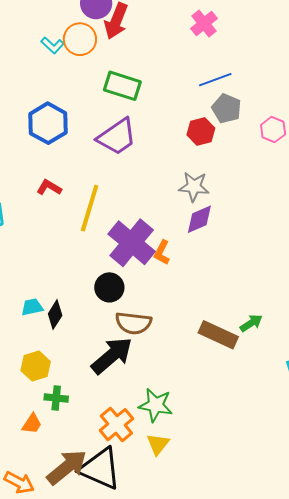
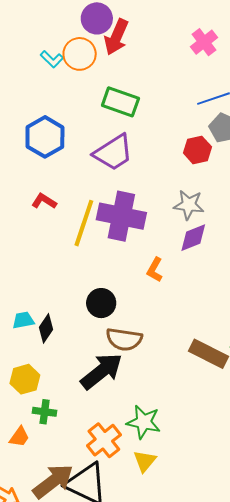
purple cross: (132, 243) -> (121, 216), moved, turned -30

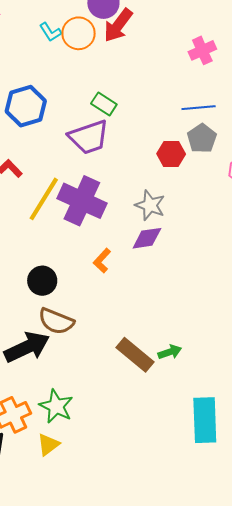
green rectangle: (120, 102) -> (104, 104), moved, size x0.7

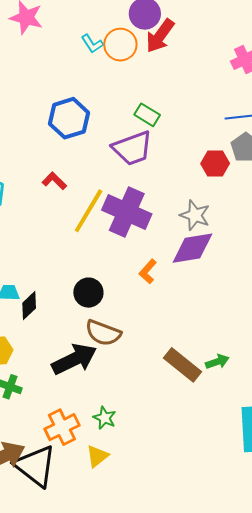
purple diamond: (147, 238) -> (192, 248), size x1.4
green star: (56, 406) -> (105, 418), size x0.7

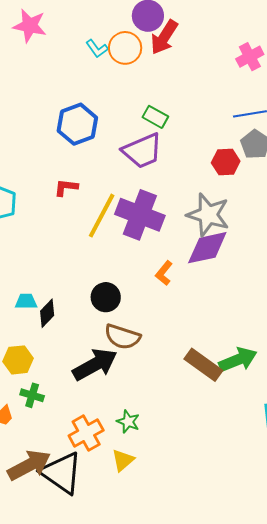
red L-shape: (54, 181) -> (66, 187), turned -35
gray star: (195, 215) -> (208, 215), size x1.4
green arrow: (217, 362) -> (238, 360), size x1.6

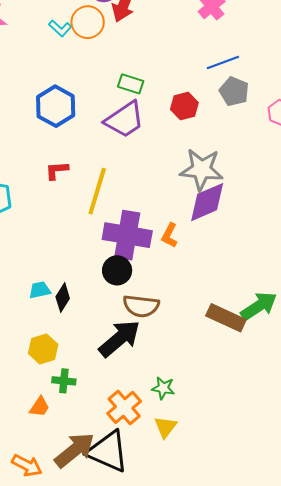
red hexagon: (226, 162) -> (184, 106), moved
purple cross: (140, 215) -> (127, 235), moved

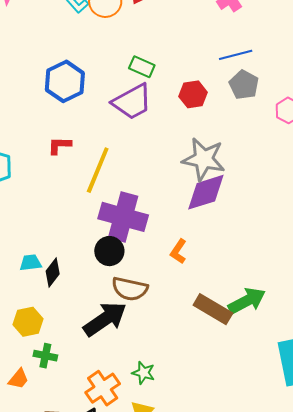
orange L-shape: (170, 235) -> (178, 251), moved

